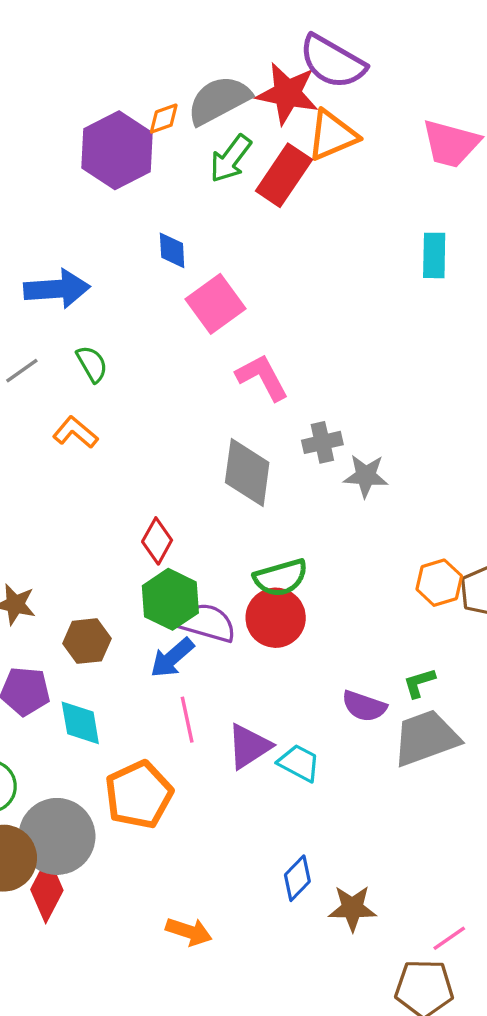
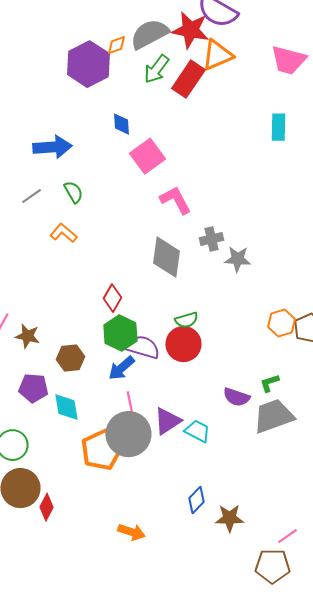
green semicircle: (281, 578) -> (186, 320), size x0.7
gray circle: (57, 836) -> (128, 434), moved
red diamond: (47, 890) -> (46, 507), size x0.7

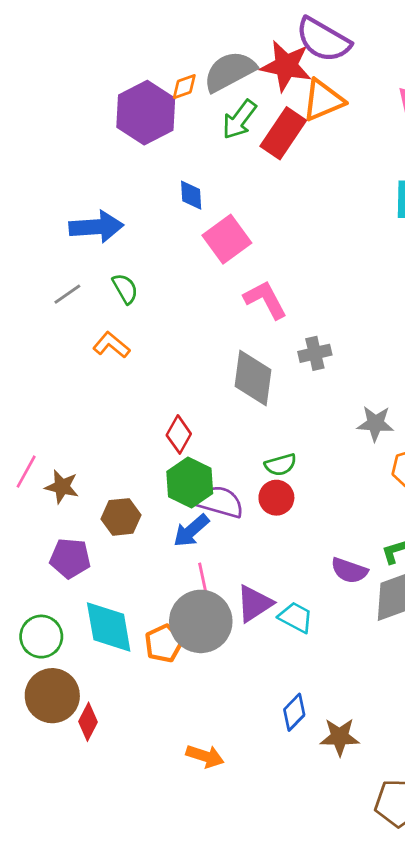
gray star: (237, 259) -> (375, 423), moved
red circle: (183, 344) -> (276, 498), size x0.7
cyan diamond: (66, 407) -> (109, 627), moved, size x1.4
orange pentagon: (101, 450) -> (164, 643), size x0.7

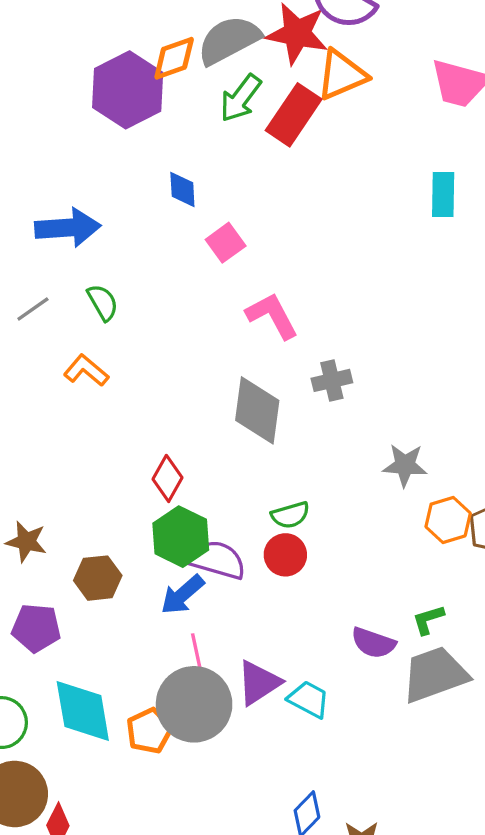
orange diamond: (184, 87) -> (174, 58), size x1.4
pink square: (227, 239) -> (226, 243), size x0.7

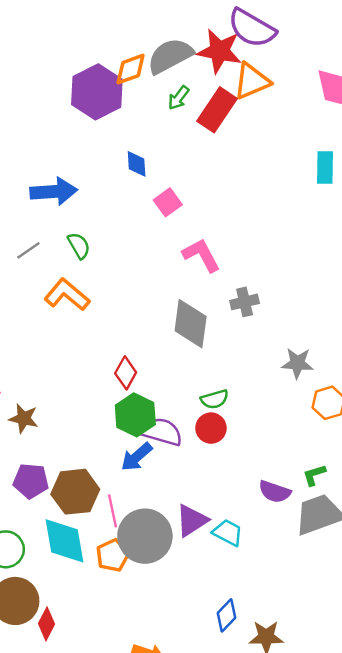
green arrow: (241, 98) -> (179, 98), size x0.7
orange L-shape: (86, 371) -> (67, 295), size x1.4
brown hexagon: (98, 578) -> (75, 492), moved, size x1.4
pink line: (197, 656) -> (113, 511), moved

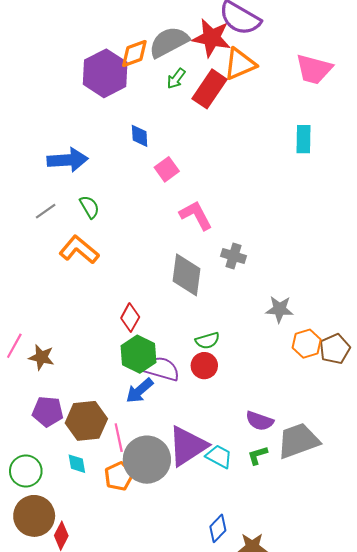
gray cross: (245, 302) -> (234, 256), turned 30
green L-shape: (314, 475) -> (258, 455), moved
purple triangle: (192, 521) -> (188, 446), size x1.4
cyan diamond: (64, 541) -> (77, 464), size x0.5

